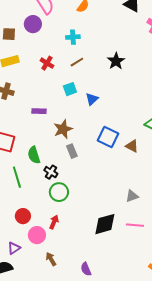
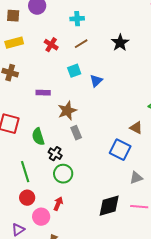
blue square: (108, 137) -> (120, 150), moved
green line: (17, 177) -> (25, 172), moved

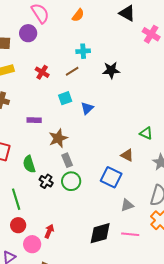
cyan cross: (77, 19) -> (83, 51), moved
black star: (120, 43) -> (111, 70), turned 30
green circle: (63, 174) -> (71, 181), moved

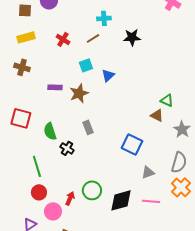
brown star: (58, 138) -> (79, 93), moved
brown triangle: (127, 155) -> (157, 115), moved
green circle: (71, 181) -> (92, 190), moved

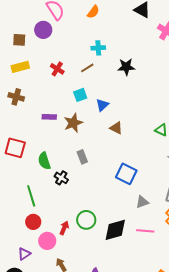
brown triangle: (157, 115) -> (116, 128), moved

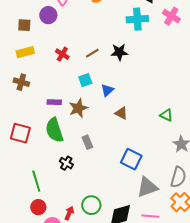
cyan cross: (98, 48) -> (137, 19), moved, size x1.5
black star: (126, 67) -> (119, 52), moved
green semicircle: (44, 161) -> (54, 130), moved, size x1.4
gray triangle: (142, 202) -> (147, 187), size x1.6

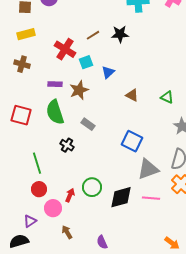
red cross: (62, 54) -> (65, 49), moved, size x1.5
brown triangle: (121, 113) -> (132, 95), moved
gray rectangle: (87, 142) -> (88, 124), turned -32

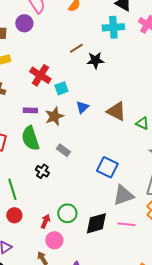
brown line: (93, 35) -> (76, 48), moved
blue triangle: (108, 72) -> (82, 107), moved
brown triangle: (132, 95) -> (116, 111), moved, size x1.5
pink circle: (53, 208) -> (54, 240), moved

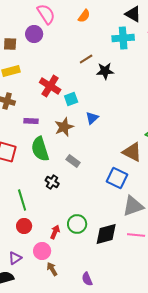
purple rectangle: (30, 110) -> (31, 121), moved
brown triangle: (116, 111) -> (132, 152), moved
pink circle: (54, 240) -> (42, 251), moved

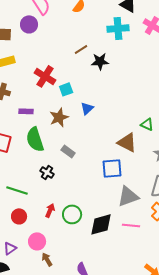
blue square: (117, 178) -> (112, 168), turned -30
green line: (22, 200) -> (17, 190), turned -55
red arrow: (55, 232) -> (50, 210), moved

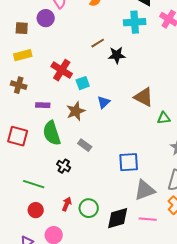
green triangle: (147, 124) -> (164, 118), turned -32
brown triangle: (127, 142) -> (144, 97), moved

